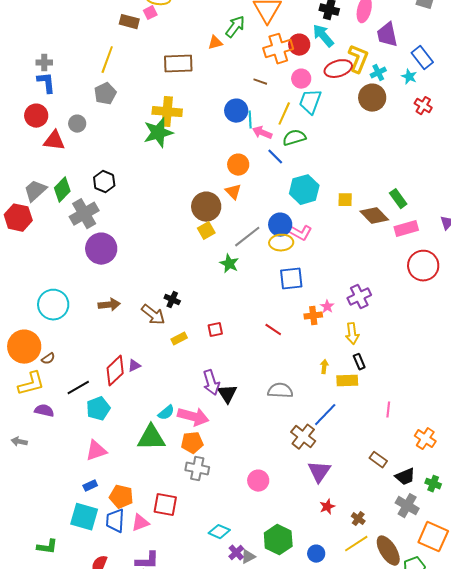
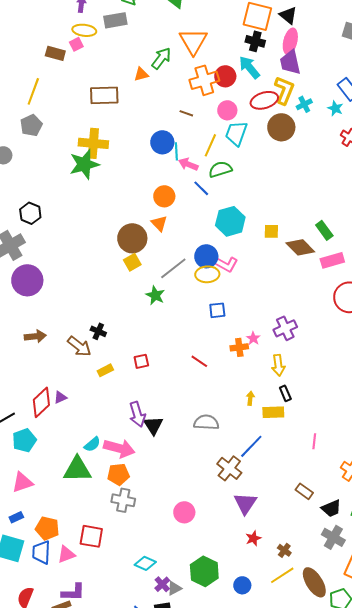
purple trapezoid: (387, 35) -> (290, 62), moved
brown circle: (372, 98) -> (281, 127), moved
blue square: (291, 279) -> (217, 310), size x0.7

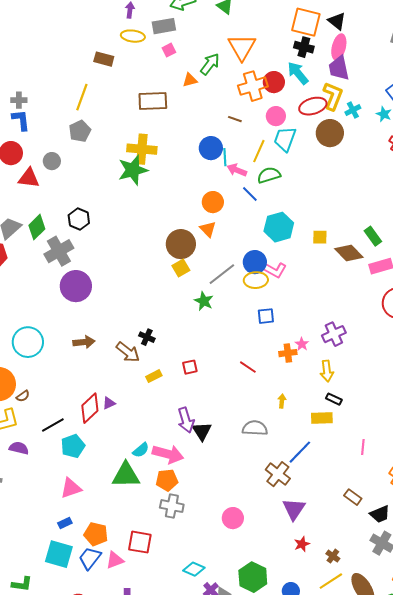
pink square: (76, 44) -> (169, 50), moved
black rectangle: (285, 393) -> (334, 399), turned -42
yellow arrow: (250, 398) -> (282, 401), moved
blue trapezoid: (41, 552) -> (90, 558), turned 35

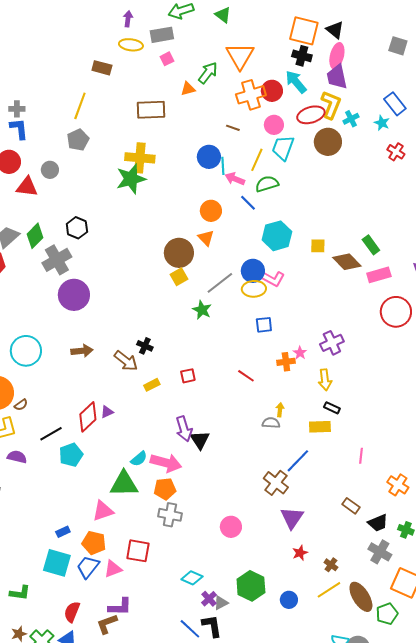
gray semicircle: (255, 428) -> (271, 423), moved, size x0.7
pink triangle: (71, 488) -> (103, 511), moved

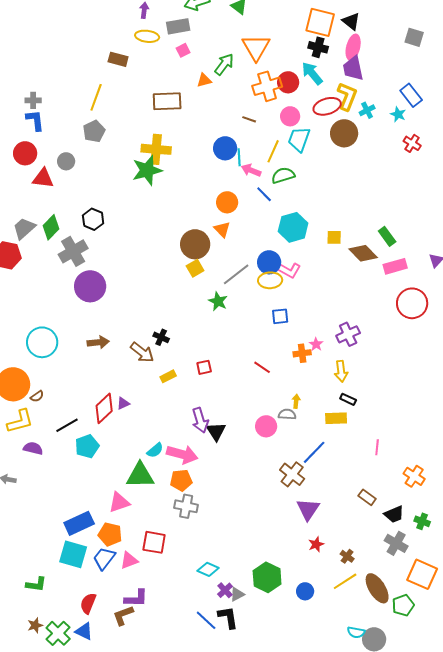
pink circle: (231, 527) -> (266, 426), moved
blue rectangle: (63, 532) -> (79, 523), size x2.0

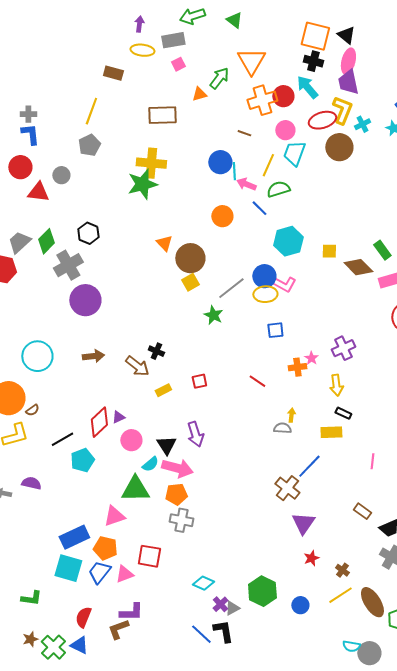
orange triangle: (222, 229) -> (164, 243), moved
pink circle: (266, 426) -> (131, 440), moved
black triangle: (216, 431) -> (166, 445), moved
purple semicircle: (33, 448) -> (31, 483), moved

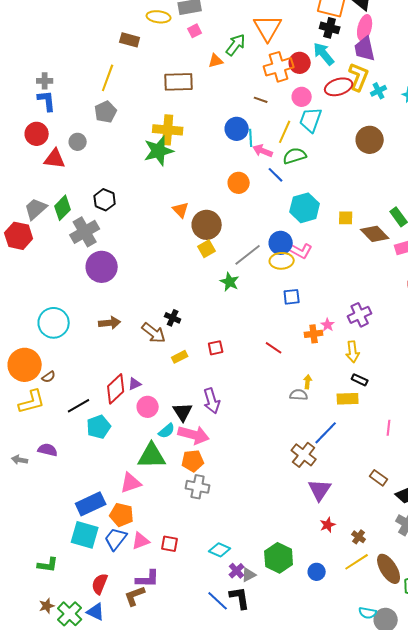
brown circle: (339, 147) -> (370, 140), moved
red square: (149, 556) -> (170, 544), moved, size x0.7

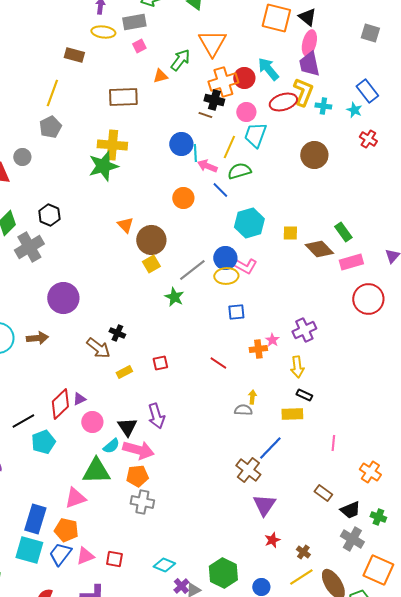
black cross: (330, 28) -> (214, 100), moved
cyan cross: (379, 91) -> (323, 106), turned 35
purple circle: (102, 267) -> (63, 298), moved
brown arrow: (110, 323) -> (37, 338), moved
blue rectangle: (91, 504) -> (35, 519), turned -48

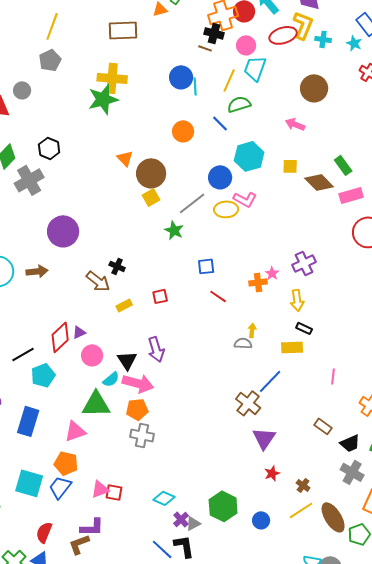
pink arrow: (207, 166) -> (295, 124), moved
blue circle: (225, 258) -> (220, 177), moved
blue square: (236, 312) -> (206, 266), moved
blue rectangle: (35, 519) -> (28, 421), moved
pink triangle: (85, 556) -> (100, 489), moved

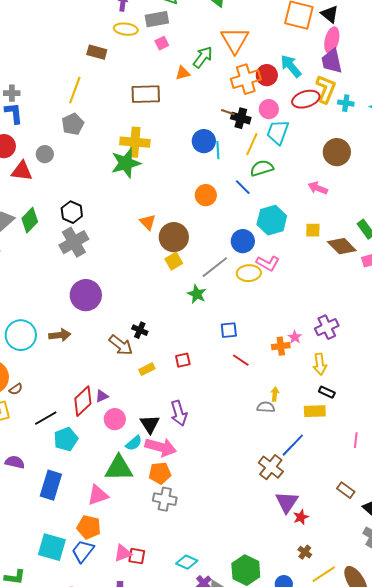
black cross: (214, 33) -> (241, 118), moved
gray cross: (29, 180) -> (74, 242), moved
red star: (272, 473) -> (301, 517), moved
brown cross: (303, 485) -> (305, 552), moved

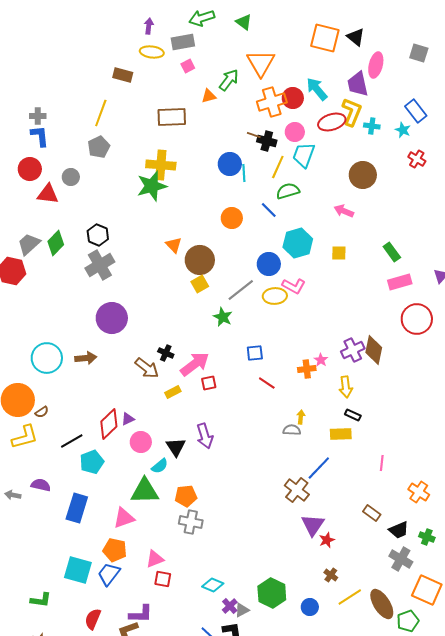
pink ellipse: (332, 40) -> (376, 65), moved
brown diamond: (342, 246) -> (374, 350), moved, turned 56
pink arrow: (161, 447) -> (195, 364), moved, turned -52
pink triangle: (123, 553) -> (155, 559), moved

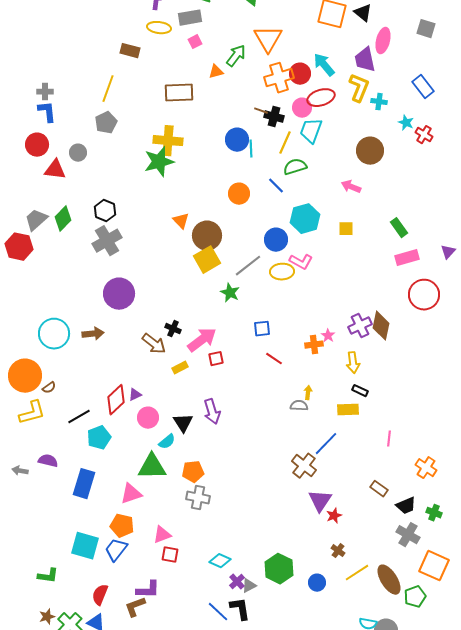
red ellipse: (332, 122) -> (321, 98), moved
cyan star: (403, 130) -> (406, 123), moved
yellow square: (200, 284) -> (207, 260), size x1.5

